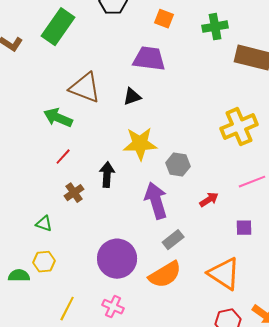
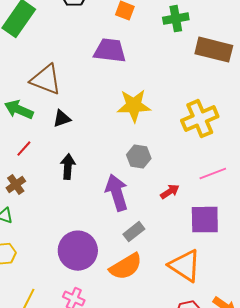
black triangle: (132, 97) -> (62, 119), moved
yellow star: (140, 144) -> (134, 106), moved
brown cross: (74, 193) -> (16, 185), moved
purple square: (244, 228) -> (205, 220), size x1.8

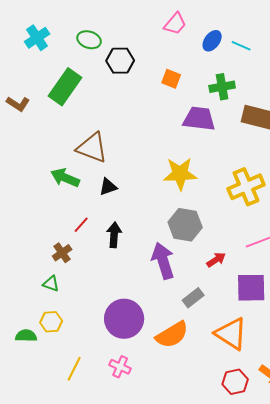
purple trapezoid: (110, 51) -> (199, 119), moved
red line: (24, 149) -> (81, 225), moved
gray hexagon: (139, 157) -> (185, 225), size x1.4
gray rectangle: (134, 232) -> (193, 298), moved

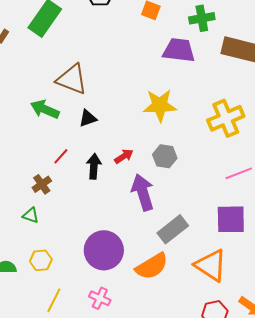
gray hexagon: (185, 225) -> (165, 156), size x0.7
red arrow: (216, 260) -> (124, 156), moved
gray rectangle: (193, 298) -> (173, 229), size x1.4
yellow hexagon: (51, 322) -> (41, 260), moved

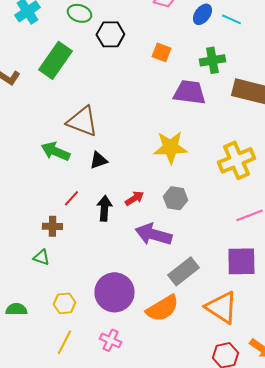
brown cross: (42, 184) -> (52, 226), turned 36
purple arrow: (143, 192) -> (153, 234), turned -57
yellow hexagon: (41, 260) -> (64, 303), moved

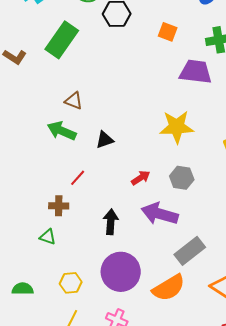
brown triangle: (82, 121) -> (74, 101), moved, size x0.6
black arrow: (104, 208) -> (111, 222), moved

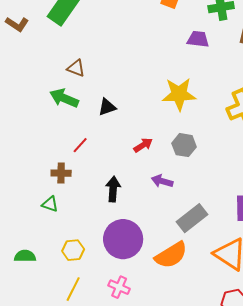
purple trapezoid: (196, 72) -> (198, 39), size x0.7
purple arrow: (160, 214) -> (162, 181), size x0.6

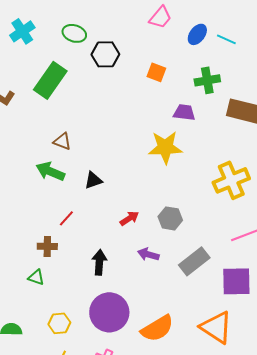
yellow star: (179, 94) -> (165, 147), moved
gray rectangle: (192, 218) -> (194, 261), moved

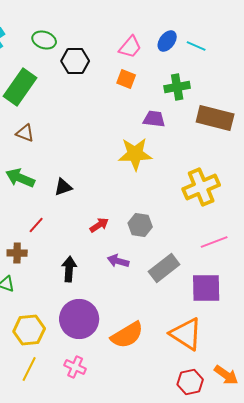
pink trapezoid: (160, 17) -> (130, 47), moved
brown triangle: (62, 141) -> (25, 133), moved
yellow hexagon: (59, 323) -> (29, 330), size x1.4

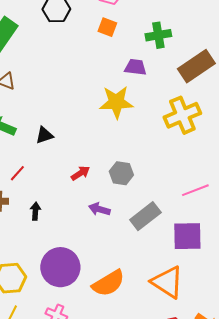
brown rectangle: (215, 118) -> (196, 66), turned -48
yellow cross: (201, 187) -> (182, 115), moved
black arrow: (69, 269) -> (35, 211), moved, size x0.7

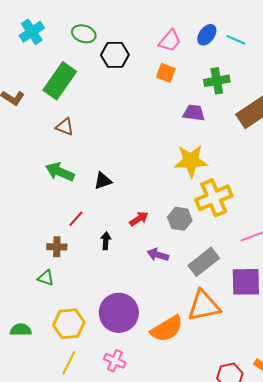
yellow star: (116, 102) -> (191, 161), moved
yellow cross: (182, 115) -> (214, 198), moved
black arrow: (35, 211) -> (106, 241), moved
orange triangle: (167, 282) -> (204, 306), moved, turned -45

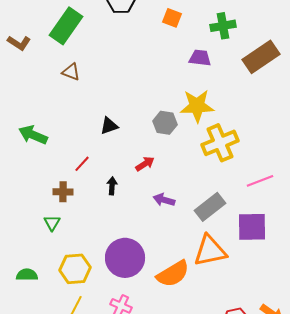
green arrow: (60, 172) -> (33, 135), moved
gray hexagon: (180, 219) -> (165, 123), moved
green triangle: (46, 278) -> (52, 223), turned 42

